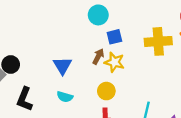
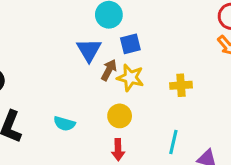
yellow cross: (158, 41) -> (181, 85), moved, size x0.6
blue triangle: (63, 66) -> (89, 50), moved

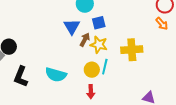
yellow cross: (181, 85) -> (132, 50), size x1.5
cyan semicircle: (64, 124) -> (56, 75), size x1.5
cyan line: (173, 142) -> (105, 67), moved

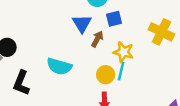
yellow star: (99, 45) -> (123, 52), moved
yellow cross: (132, 50) -> (161, 32), moved, turned 30
cyan semicircle: (56, 75) -> (59, 66), moved

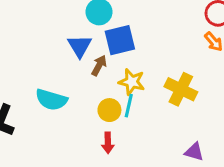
blue square: (114, 19) -> (120, 40), size x1.5
yellow cross: (161, 32) -> (181, 89), moved

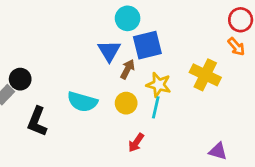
yellow cross: (181, 89) -> (205, 75), moved
yellow circle: (109, 110) -> (126, 103), moved
red arrow: (108, 143) -> (136, 143), turned 36

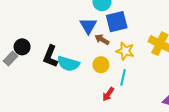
brown arrow: (128, 69) -> (102, 39), turned -88
cyan line: (156, 107) -> (123, 77), moved
black L-shape: (37, 121) -> (50, 56), moved

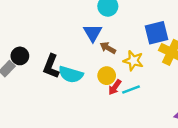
blue square: (117, 22) -> (156, 33), moved
cyan line: (123, 77) -> (131, 90), turned 56
red arrow: (108, 94) -> (115, 87), moved

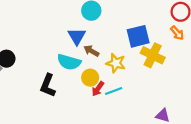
black L-shape: (51, 66) -> (48, 85), moved
cyan semicircle: (71, 74) -> (69, 62), moved

